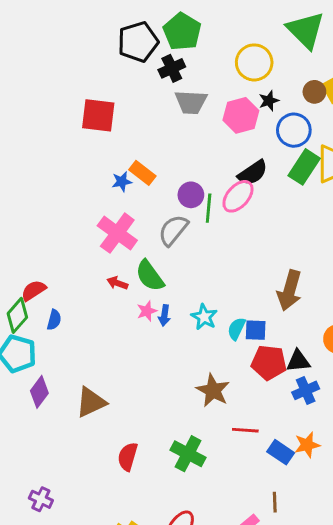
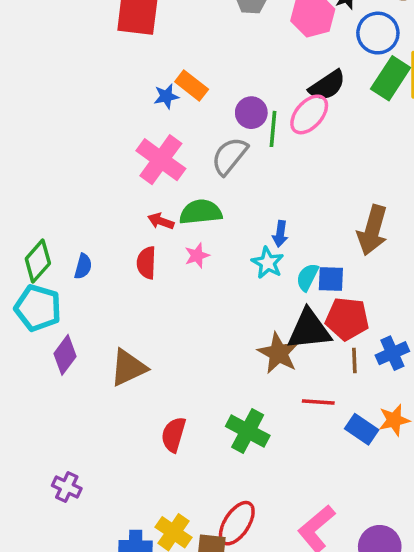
green semicircle: (150, 276) -> (201, 212), turned 120
red semicircle: (34, 290) -> (146, 263), moved, turned -55
blue arrow: (164, 315) -> (280, 234), moved
black triangle: (298, 361) -> (309, 330), moved, size x1.5
brown line: (275, 502) -> (354, 360), moved

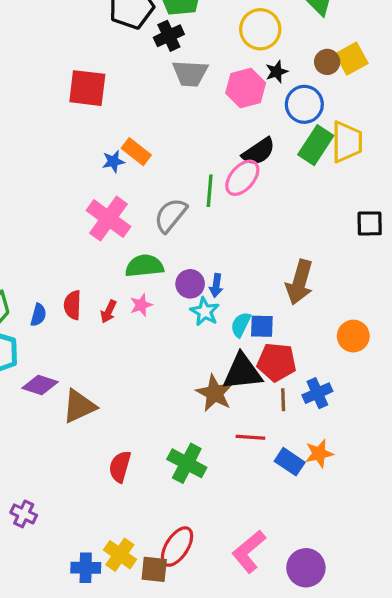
purple circle: (251, 113) -> (190, 284), moved
red arrow: (161, 221) -> (109, 312), moved, turned -85
red semicircle: (146, 263) -> (73, 305), moved
purple diamond: (65, 355) -> (40, 385), moved, turned 72

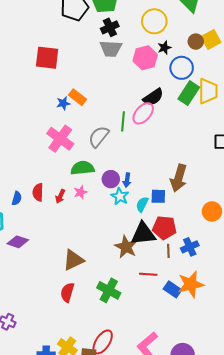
black cross: (169, 36) -> (110, 27), moved
blue square: (262, 326) -> (158, 196), moved
brown triangle: (79, 406) -> (73, 260), moved
orange star: (319, 454) -> (191, 284), size x1.5

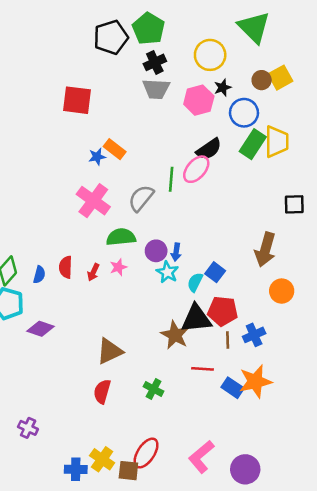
brown arrow: (179, 178) -> (265, 250), moved
blue square: (158, 196) -> (215, 272), turned 35
green cross: (109, 290) -> (154, 389), size x0.7

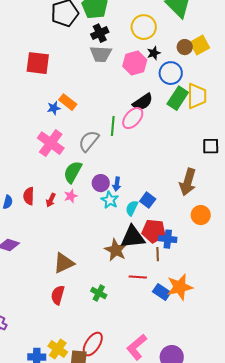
green semicircle: (121, 237) -> (73, 172), turned -55
blue cross: (254, 335) -> (168, 239), moved, turned 30

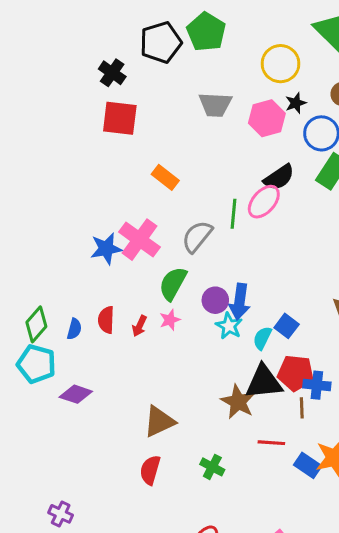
black cross: (100, 33) -> (112, 73), moved, turned -30
blue star: (54, 108) -> (106, 249), moved, size x1.5
blue arrow: (117, 184) -> (240, 302), size x1.6

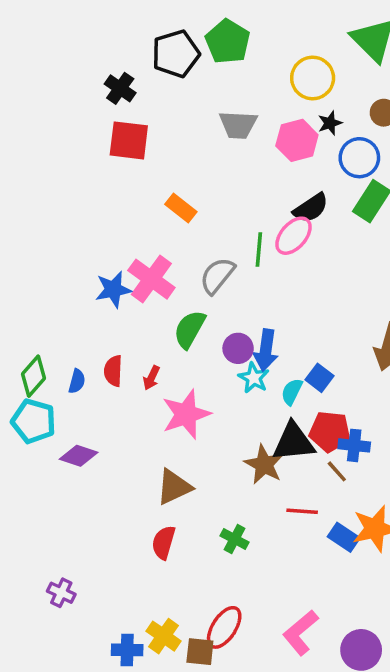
pink star: (170, 320) -> (186, 414), moved, size x2.0
brown line: (302, 408) -> (337, 471), turned -40

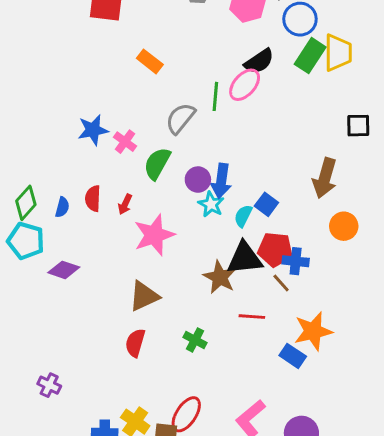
pink cross: (151, 279) -> (125, 142), moved, size x0.6
blue rectangle: (344, 537) -> (293, 356), moved

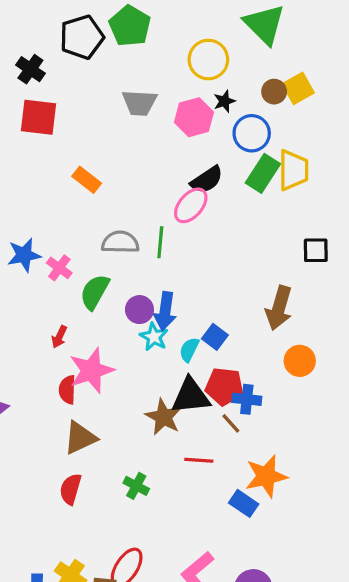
green line: (215, 96) -> (160, 242), moved
gray semicircle: (180, 118) -> (120, 242), turned 52
red semicircle: (93, 198) -> (67, 390), moved

